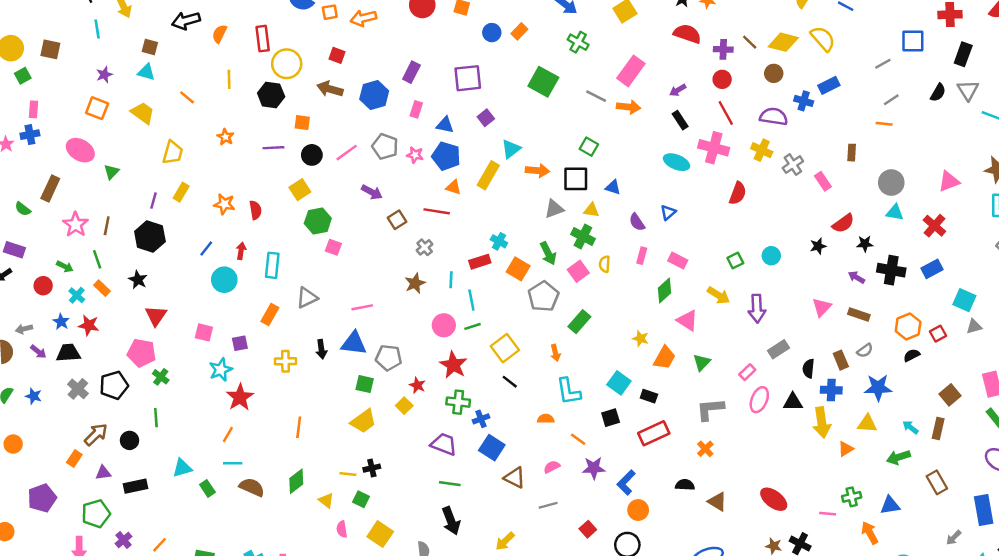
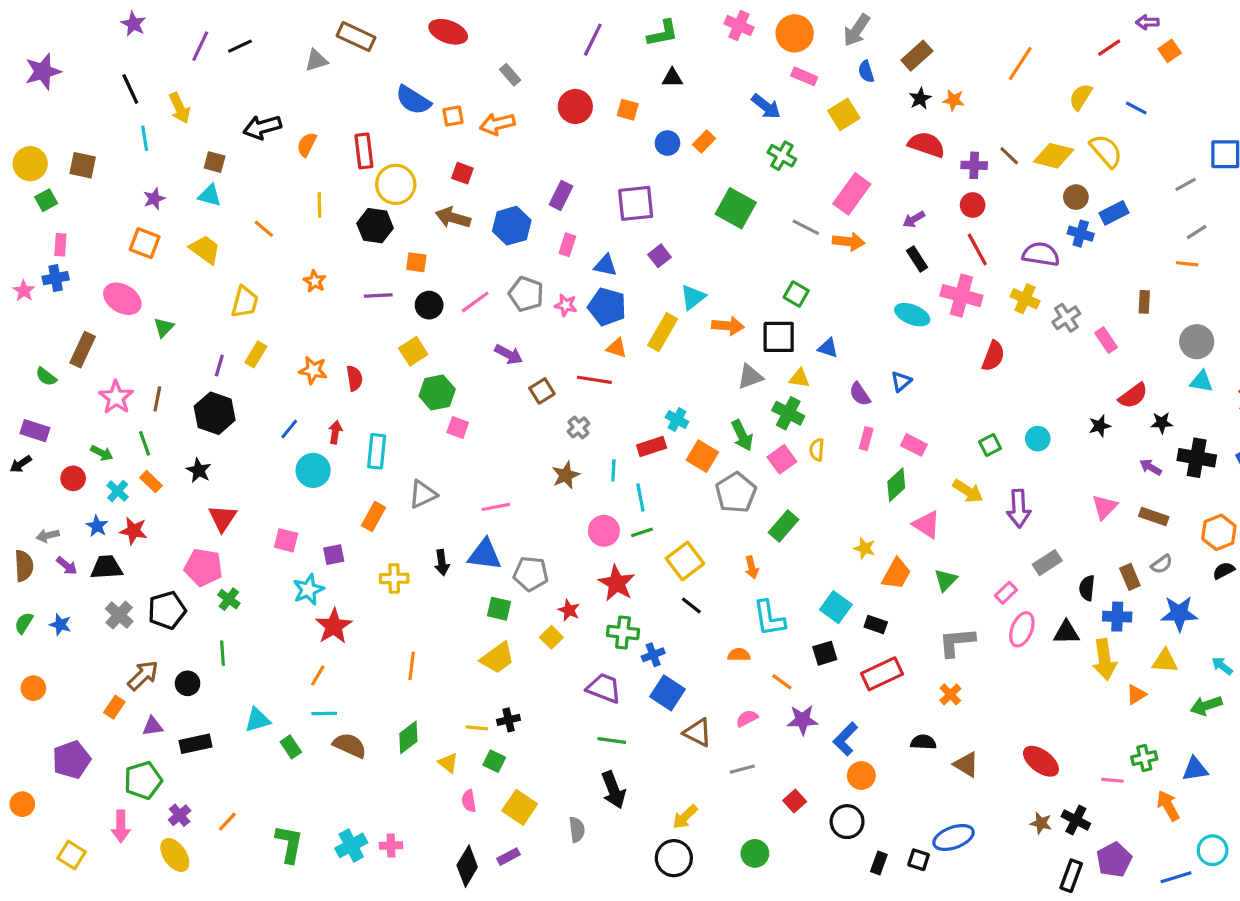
brown circle: (774, 73) -> (1076, 197), moved

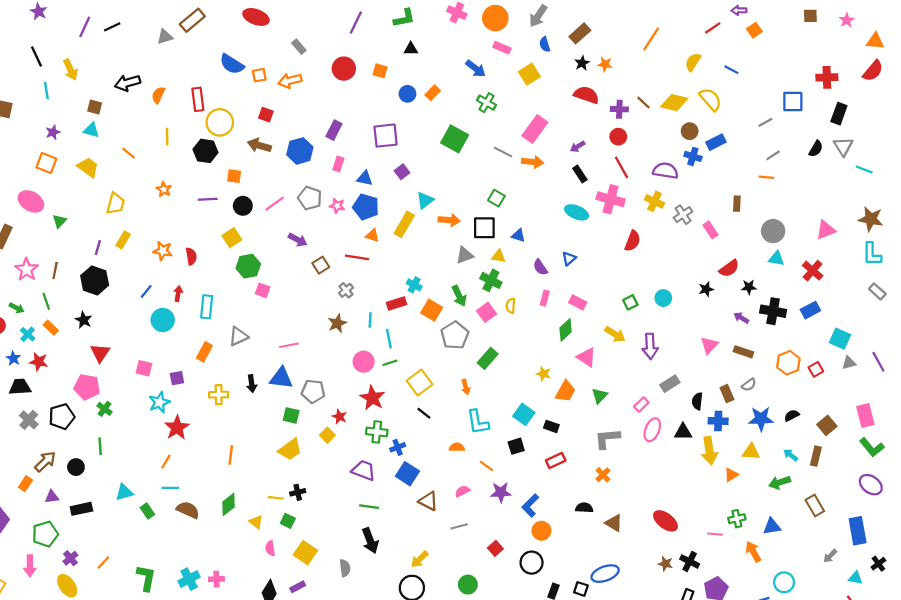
brown rectangle: (356, 37) -> (192, 20), turned -65
black semicircle: (1224, 571) -> (792, 415), moved
red rectangle: (882, 674) -> (556, 460), size x0.7

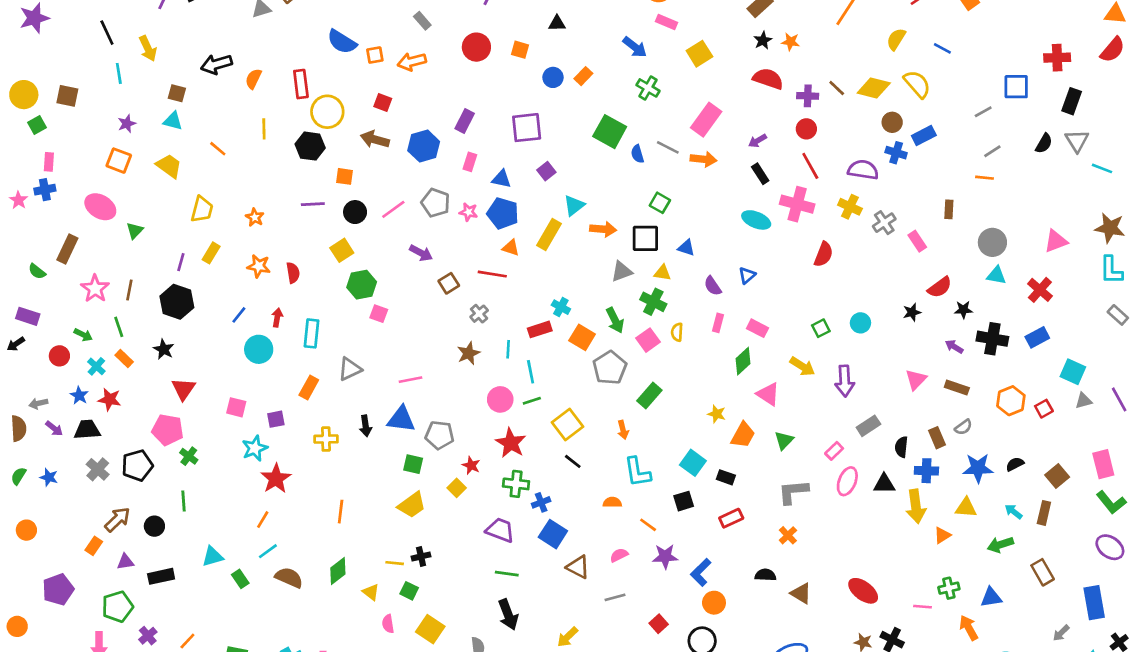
blue semicircle: (545, 44) -> (637, 154), moved
orange star: (164, 189) -> (255, 217), moved
cyan line: (170, 488) -> (268, 551), turned -35

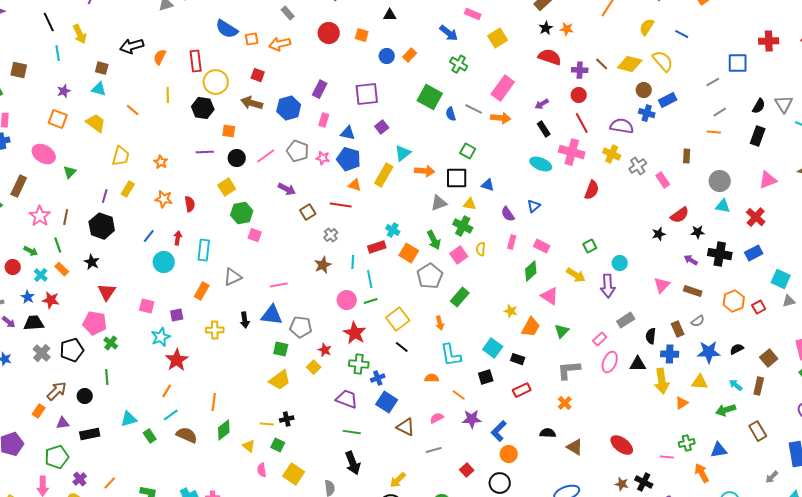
black rectangle: (1072, 101) -> (758, 136), moved
cyan circle: (860, 323) -> (620, 263), moved
orange line: (341, 512) -> (214, 402), moved

